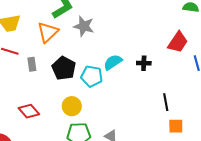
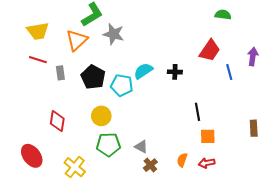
red diamond: (29, 111) -> (57, 121), turned 50

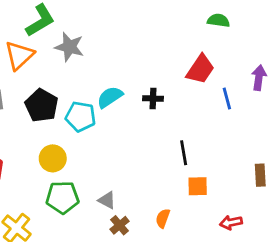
red arrow: (207, 163) -> (231, 222), moved

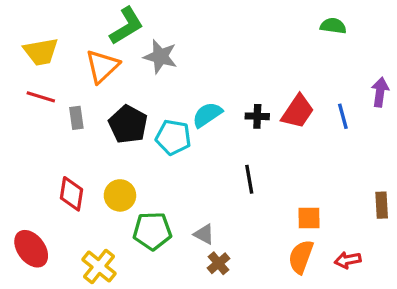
red trapezoid: (200, 69) -> (298, 111), moved
black line: (184, 153) -> (249, 179), moved
yellow circle: (53, 158) -> (120, 195), moved
orange semicircle: (163, 218) -> (301, 257), moved, size x1.5

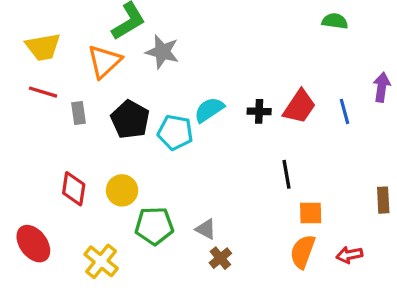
black line: (249, 179) -> (286, 174), moved

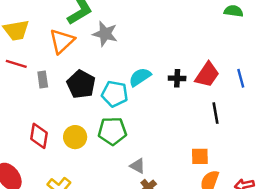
black line: (286, 174) -> (216, 113), moved
orange square: (311, 213) -> (200, 156), moved
green pentagon: (154, 226) -> (112, 131), moved

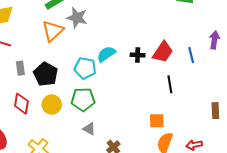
orange triangle: (62, 41) -> (53, 31), moved
gray rectangle: (43, 79) -> (20, 68), moved
black pentagon: (81, 84) -> (46, 74), moved
gray triangle: (137, 166) -> (89, 129), moved

